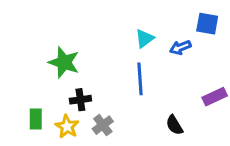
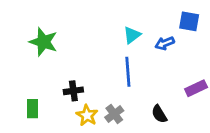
green star: (64, 62) -> (43, 42), moved
gray cross: (103, 125) -> (114, 114), moved
yellow star: (67, 127) -> (87, 115), moved

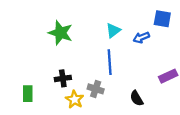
green star: (43, 42) -> (61, 33), moved
gray cross: (114, 114) -> (96, 89), moved, turned -35

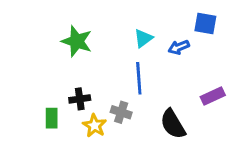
green rectangle: (28, 94) -> (52, 118), moved
black semicircle: (137, 98) -> (173, 124), size x1.5

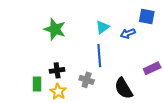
yellow star: (95, 126) -> (58, 91), moved

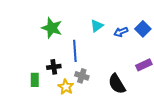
blue square: (147, 17) -> (143, 29), moved, turned 35
blue line: (99, 56) -> (75, 51), moved
yellow star: (58, 91) -> (66, 87), moved

